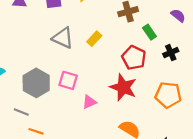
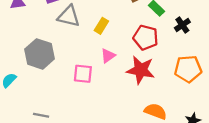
gray triangle: (63, 38) -> (69, 16), moved
gray hexagon: (36, 83) -> (40, 54), moved
pink triangle: (89, 102) -> (108, 56), moved

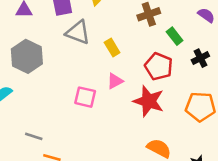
yellow rectangle: (101, 26) -> (112, 47), turned -70
gray hexagon: (40, 54) -> (27, 56), moved

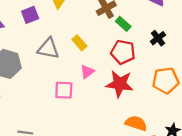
gray triangle: (78, 32) -> (48, 49), moved
green rectangle: (175, 36) -> (123, 24), moved

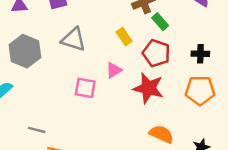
black cross: (158, 38) -> (200, 54), moved, turned 32
yellow rectangle: (79, 43) -> (124, 37), moved

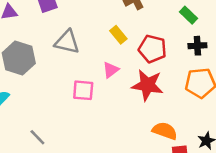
green rectangle: (160, 22) -> (188, 15), moved
gray line: (37, 130) -> (37, 137), turned 36

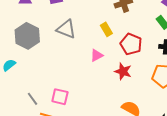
red star: (147, 85) -> (123, 71), size x0.7
pink square: (83, 90) -> (60, 97), moved

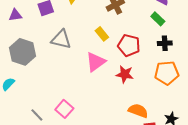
pink triangle: (97, 55) -> (96, 62), size x1.5
pink square: (60, 97) -> (64, 109), turned 36

